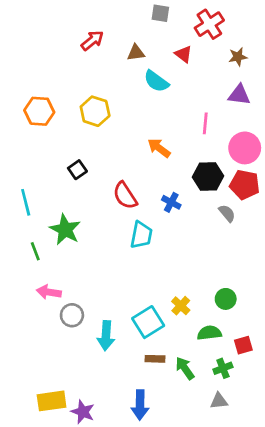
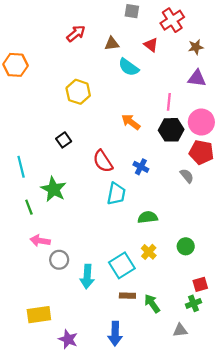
orange hexagon: (39, 111) -> (15, 65), moved
black hexagon: (208, 177) -> (171, 130), moved
green semicircle: (209, 333) -> (148, 217), moved
green cross: (223, 368) -> (194, 303), moved
yellow rectangle: (52, 401) -> (39, 315), moved

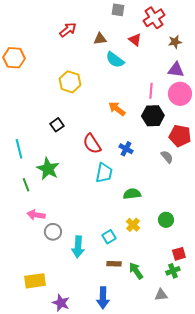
pink circle: (201, 122) -> (180, 94), moved
cyan square: (122, 265) -> (109, 237), size x0.6

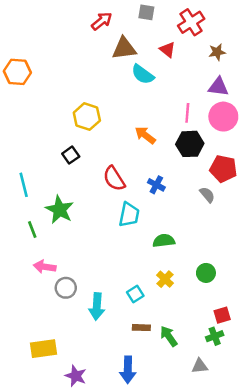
red arrow: (68, 30) -> (102, 21), moved
brown triangle: (100, 39) -> (124, 48), size x1.5
yellow hexagon: (70, 82) -> (87, 117), moved

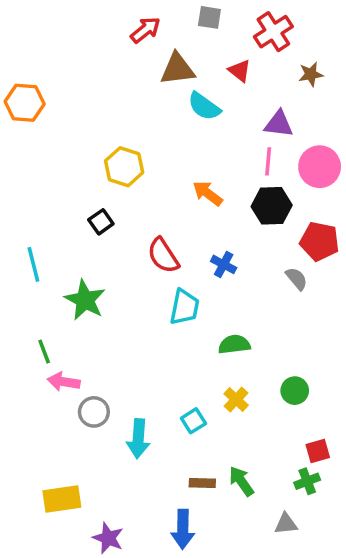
purple triangle: (218, 87) -> (279, 124), moved
green line: (32, 229) -> (44, 352), moved
brown rectangle: (141, 328) -> (202, 483), moved

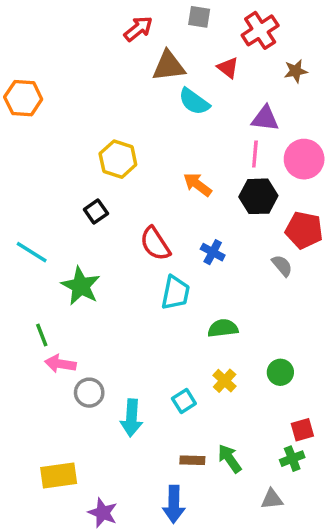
cyan line: (33, 264) -> (32, 252), turned -44

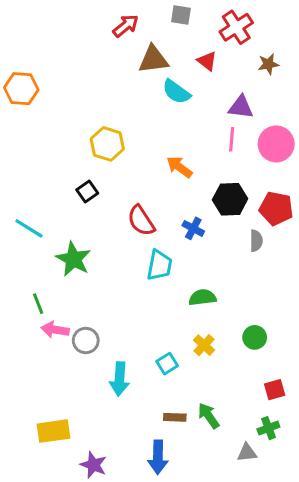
black hexagon: (258, 196) -> (230, 199), moved
gray semicircle: (282, 266) -> (256, 241), turned 40
gray circle: (89, 393) -> (86, 341), moved
green cross: (292, 459) -> (268, 428), moved

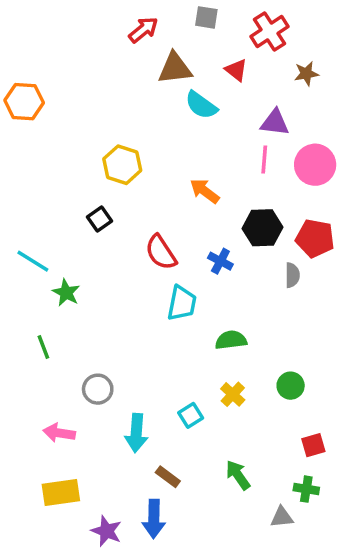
green star: (73, 259) -> (66, 293), moved, size x0.7
pink arrow: (55, 330) -> (59, 433), moved
brown rectangle: (175, 417) -> (168, 477), moved, turned 35
green cross: (268, 428) -> (306, 489), turned 30
blue arrow: (158, 457) -> (154, 519), moved

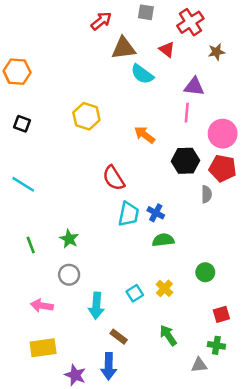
pink circle: (315, 165) -> (223, 134), moved
black square: (99, 219) -> (22, 124), moved, turned -35
blue cross: (220, 261) -> (156, 213), moved
green star: (66, 293) -> (69, 239), moved
yellow cross: (233, 394) -> (164, 288), moved

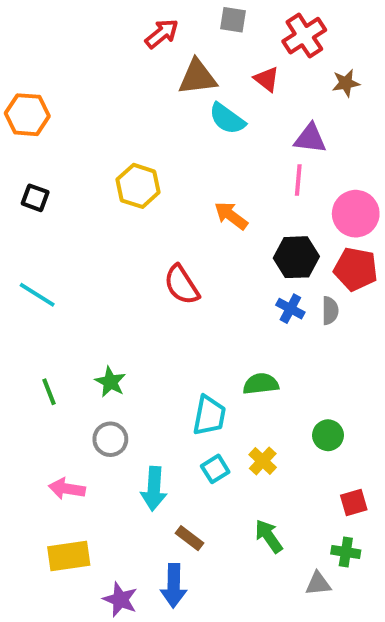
blue cross: (156, 213) -> (290, 309), moved
cyan trapezoid: (129, 214) -> (209, 415), moved

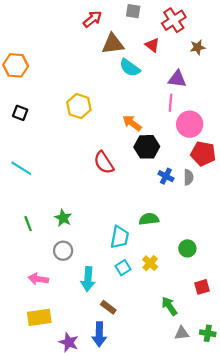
pink circle: (356, 214) -> (190, 124), moved
black hexagon: (296, 257) -> (147, 147), moved
green arrow: (269, 536) -> (169, 306), moved
green cross: (346, 552) -> (208, 333), moved

